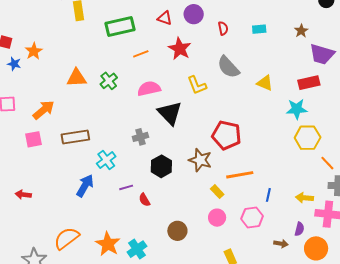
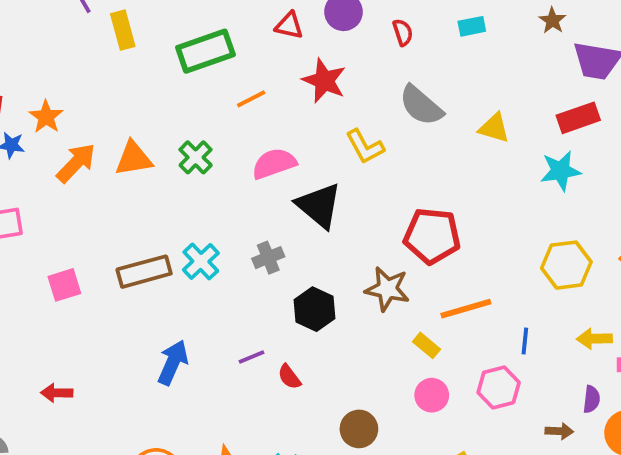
orange arrow: (44, 110) -> (76, 163), moved
yellow hexagon: (308, 138) -> (566, 265), moved
cyan cross: (106, 160) -> (201, 261), moved

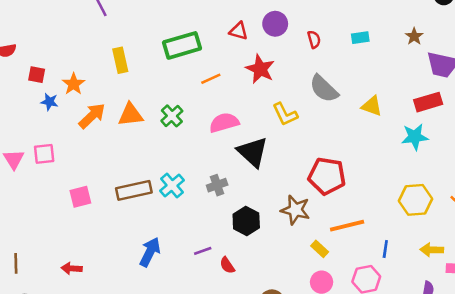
yellow rectangle: (123, 30) -> (120, 60), moved

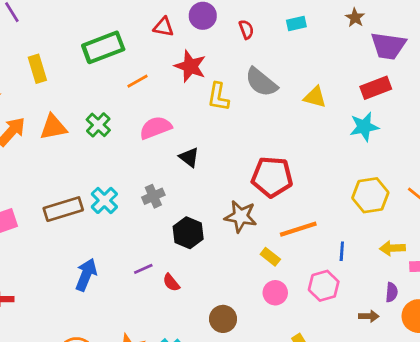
yellow L-shape: (285, 114) -> (218, 97), moved, turned 40
black triangle: (253, 152) -> (189, 157), size x0.6

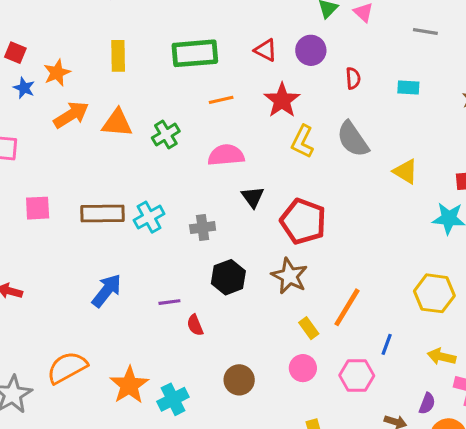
red pentagon: (272, 177) -> (303, 221), moved
orange line: (298, 229) -> (347, 307), turned -57

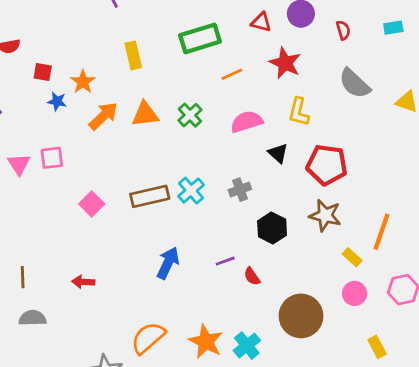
yellow L-shape: (302, 142) -> (299, 112), moved
pink square: (38, 208) -> (92, 204), turned -30
brown circle: (239, 380) -> (301, 316), size x1.6

